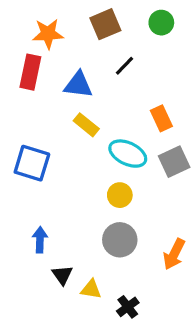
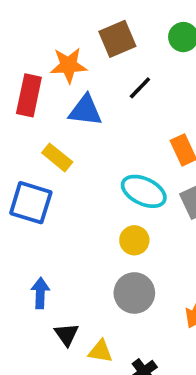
orange star: (48, 34) -> (68, 65), moved
yellow rectangle: (86, 125) -> (57, 157), moved

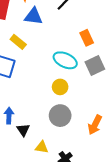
black triangle: (67, 334) -> (23, 130), moved

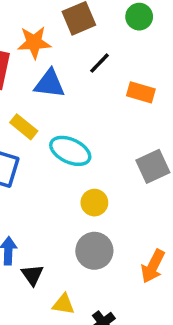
orange rectangle: (87, 38) -> (141, 92), moved, turned -49
cyan ellipse: (65, 60) -> (70, 151), moved

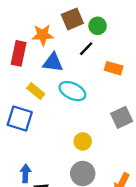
green circle: (139, 17) -> (98, 26), moved
cyan ellipse: (70, 151) -> (72, 91), moved

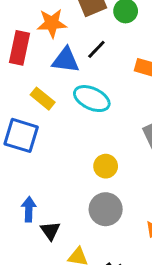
black line: (86, 49) -> (96, 49), moved

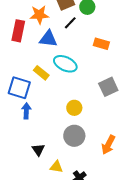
black line: (96, 49) -> (70, 23), moved
yellow rectangle: (43, 99) -> (41, 73), moved
blue arrow: (29, 209) -> (26, 111), moved

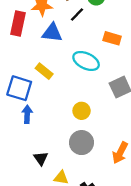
cyan ellipse: (65, 64) -> (86, 61), moved

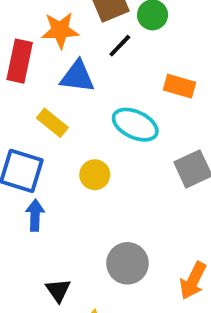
yellow rectangle: (44, 71) -> (52, 123), moved
yellow circle: (82, 111) -> (95, 175), moved

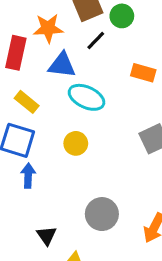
yellow rectangle: (52, 123) -> (27, 102), moved
cyan ellipse: (135, 125) -> (87, 97), moved

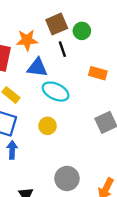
black line: (96, 41) -> (62, 49), turned -63

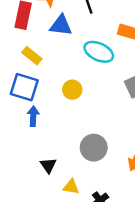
cyan ellipse: (56, 92) -> (99, 52), moved

